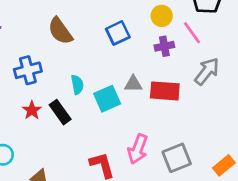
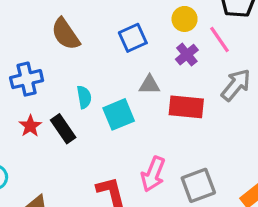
purple cross: (164, 46) -> (187, 55), turned -30
gray triangle: (133, 84) -> (150, 85), moved

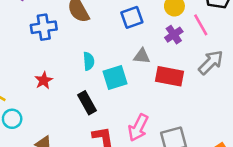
blue cross: (27, 79) -> (44, 27), moved
black rectangle: (63, 129) -> (87, 103), moved

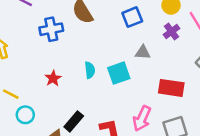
cyan semicircle: (89, 61) -> (90, 70), moved
red rectangle: (170, 76) -> (171, 88), moved
black rectangle: (87, 103) -> (74, 121), moved, turned 72

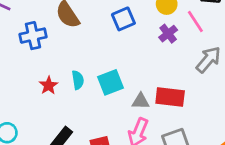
gray triangle: (143, 52) -> (141, 101), moved
red star: (53, 78) -> (49, 85), moved

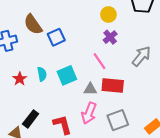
blue square: (123, 19) -> (56, 37), moved
pink line: (195, 22) -> (99, 61), moved

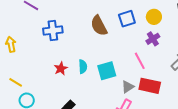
brown semicircle: (33, 24) -> (99, 26), moved
blue square: (56, 37) -> (127, 19), moved
gray triangle: (90, 89) -> (128, 87), turned -40

